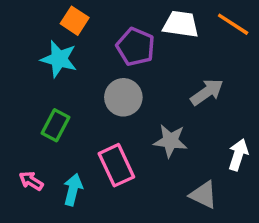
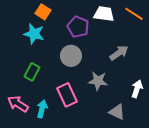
pink arrow: (31, 181) -> (18, 104), size x1.5

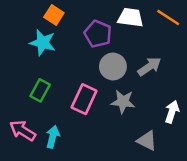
gray circle: (71, 56) -> (113, 66), moved
pink rectangle: (67, 95) -> (84, 99), moved, turned 50

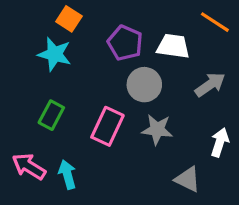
white trapezoid: (131, 18) -> (173, 46), moved
gray arrow: (149, 66) -> (210, 85), moved
cyan arrow: (53, 137) -> (67, 174), turned -30

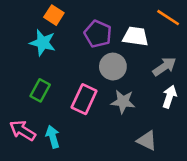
white arrow: (220, 142) -> (169, 97), moved

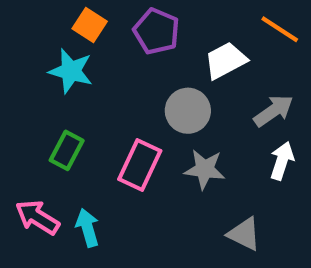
purple pentagon: (98, 34) -> (157, 31), moved
white trapezoid: (136, 36) -> (225, 61), turned -36

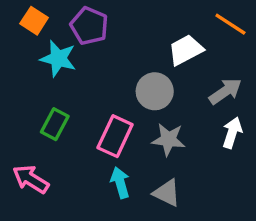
orange square: (90, 25) -> (34, 21), moved
purple pentagon: (157, 31) -> (89, 26), moved
cyan arrow: (88, 228) -> (120, 183), moved
gray triangle: (244, 234) -> (167, 193), moved

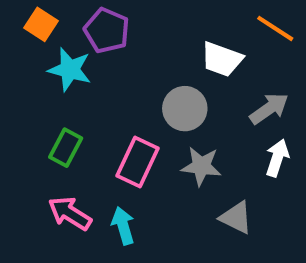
white trapezoid: (186, 50) -> (222, 59), turned -132
pink arrow: (31, 179) -> (70, 213), moved
cyan arrow: (120, 183) -> (123, 226), moved
gray triangle: (167, 193) -> (236, 217), moved

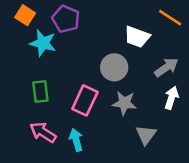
green rectangle: (66, 148) -> (40, 91), turned -35
gray triangle: (236, 217) -> (146, 135), turned 40

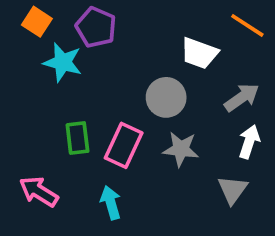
green rectangle: (40, 91) -> (77, 138), moved
pink arrow: (43, 132) -> (39, 192), moved
gray triangle: (146, 135) -> (233, 190), moved

